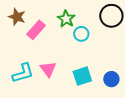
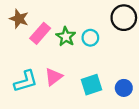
green star: (66, 19) -> (66, 37), moved
pink triangle: (48, 69) -> (54, 77), turned 30

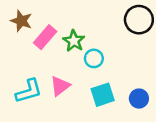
cyan circle: (90, 38) -> (94, 58), moved

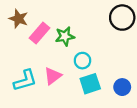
green star: (74, 41) -> (65, 36), turned 30
cyan circle: (94, 58) -> (82, 61), moved

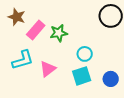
cyan circle: (82, 61) -> (85, 54), moved
cyan L-shape: (25, 80) -> (23, 60), moved

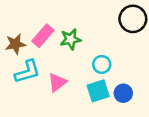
brown star: (17, 17) -> (15, 44), moved, turned -30
blue circle: (111, 79) -> (123, 93), moved

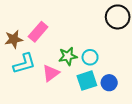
green star: (71, 39) -> (68, 56), moved

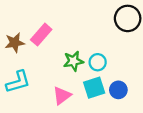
cyan L-shape: (24, 64) -> (18, 82), moved
pink triangle: (51, 73) -> (62, 96), moved

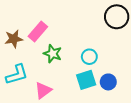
green star: (73, 61) -> (53, 54), moved, turned 30
pink triangle: (62, 96) -> (43, 90), moved

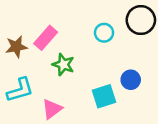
cyan circle: (89, 57) -> (104, 33), moved
blue circle: (108, 82) -> (131, 80), moved

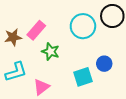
cyan circle: (104, 33) -> (83, 26), size x1.6

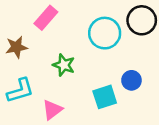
pink rectangle: (36, 30) -> (46, 18), moved

